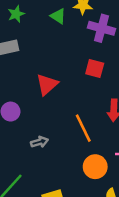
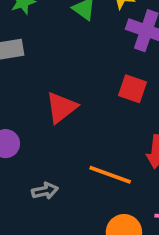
orange line: (83, 128) -> (110, 175), turned -48

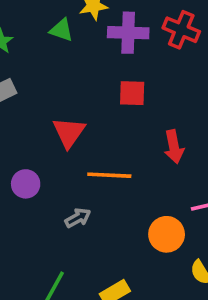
orange line: (110, 175) -> (109, 175), moved

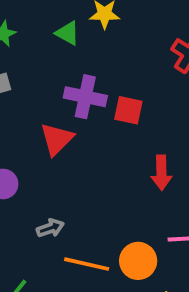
purple cross: (128, 33) -> (85, 97), moved
orange line: (109, 175) -> (87, 264), moved

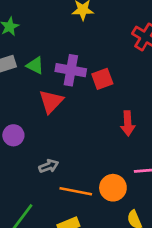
green triangle: (67, 33) -> (35, 66), moved
red square: (128, 110) -> (102, 79), turned -30

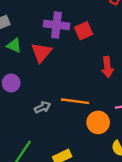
green triangle: (35, 66) -> (14, 45), moved
orange line: (76, 191) -> (75, 101), moved

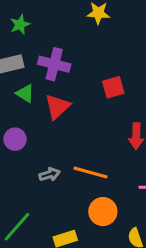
purple cross: (56, 25) -> (54, 64), moved
orange circle: (98, 122) -> (103, 212), moved

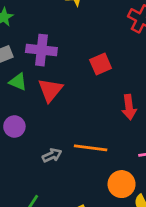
orange circle: (103, 212) -> (122, 184), moved

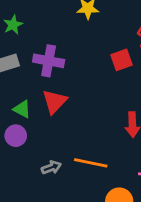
red square: (101, 64) -> (122, 60), moved
green triangle: (18, 82) -> (22, 109), moved

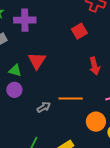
red square: (122, 60) -> (79, 31), moved
purple cross: (49, 61) -> (25, 20), moved

